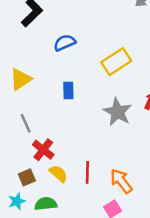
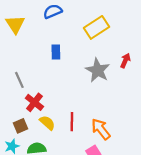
yellow triangle: (21, 79) -> (15, 24), moved, turned -30

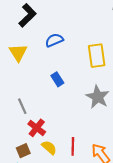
yellow rectangle: (96, 27) -> (97, 56), turned -65
blue rectangle: (56, 52) -> (57, 79), turned -32

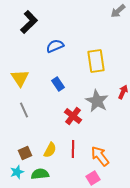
yellow triangle: (18, 53) -> (20, 78), moved
red cross: (37, 128) -> (73, 116), moved
yellow semicircle: (49, 148) -> (50, 150), turned 77

